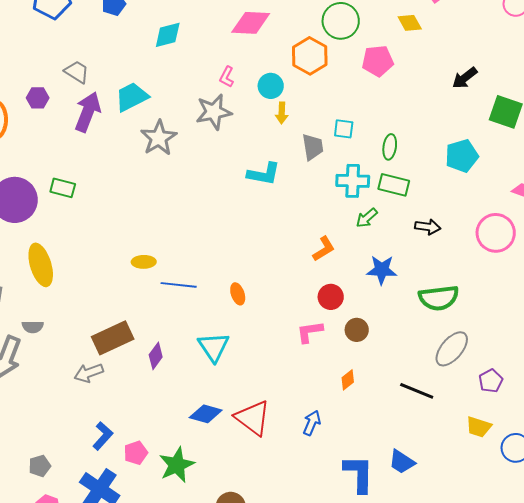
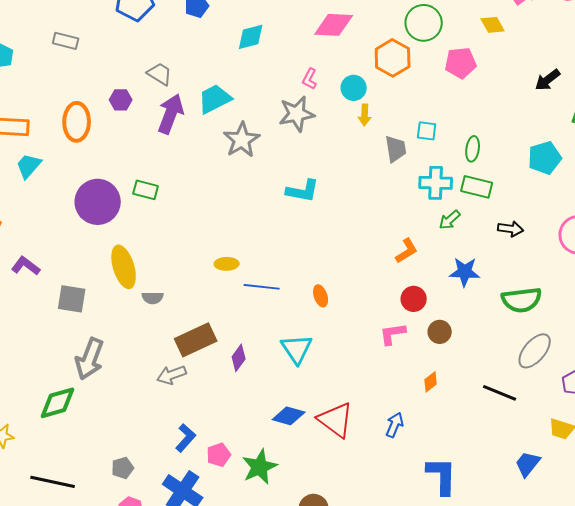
cyan L-shape: (264, 174) -> (303, 191), moved
gray semicircle: (33, 327) -> (153, 298), moved
blue trapezoid: (402, 462) -> (528, 464), moved, turned 96

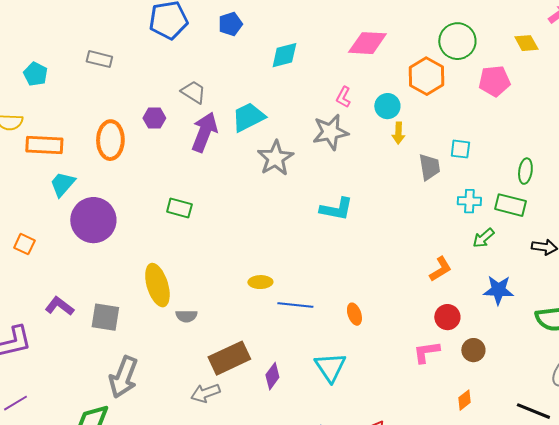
green ellipse: (473, 149) -> (525, 171), moved
cyan cross: (436, 183) -> (469, 201), size x0.7
purple circle: (98, 202) -> (93, 220), moved
purple L-shape: (26, 266) -> (59, 306), moved

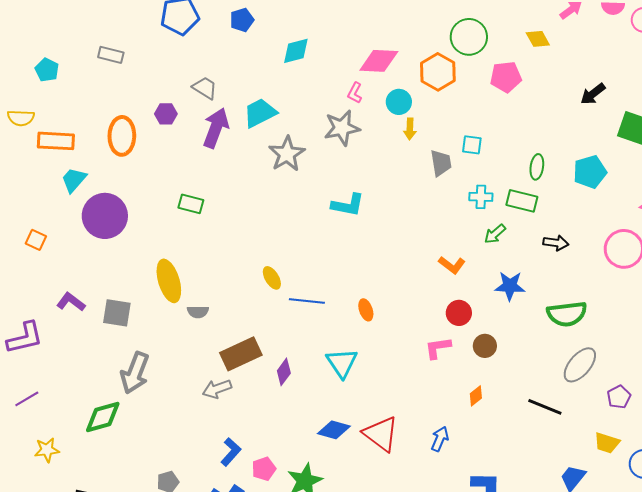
pink diamond: (367, 43) -> (379, 61), moved
orange L-shape: (440, 269) -> (452, 265), turned 68
yellow ellipse: (260, 282) -> (272, 278), turned 60

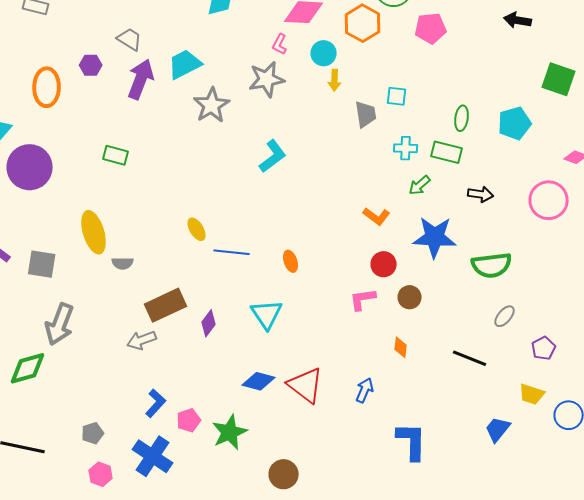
black arrow: (593, 94) -> (518, 20), moved, turned 48
cyan L-shape: (348, 205) -> (273, 156), turned -48
blue star: (510, 286) -> (435, 237), size x1.4
gray ellipse: (580, 365) -> (505, 316), size x0.6
orange diamond: (476, 396) -> (401, 347), turned -45

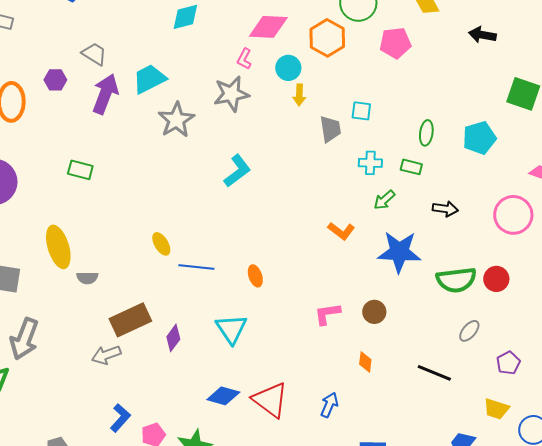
green rectangle: (447, 152) -> (411, 167), size x0.7
red circle: (384, 264) -> (496, 279), moved

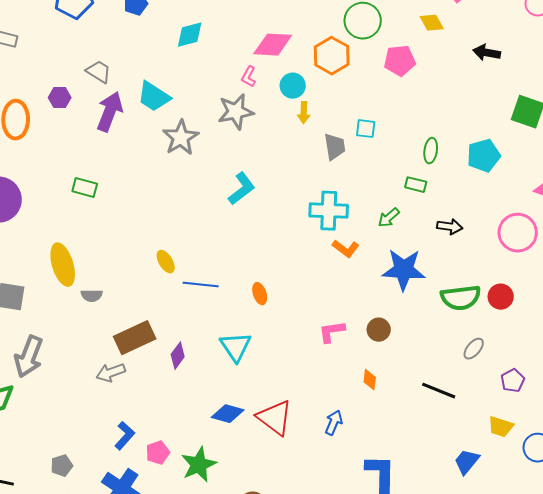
cyan trapezoid: (149, 79) -> (154, 97), turned -120
cyan cross: (370, 163) -> (329, 211), moved, size x1.6

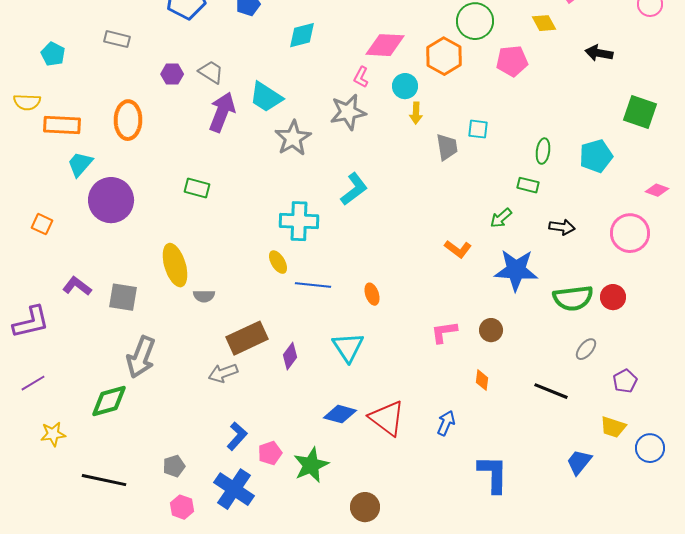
purple hexagon: (60, 98) -> (172, 74), moved
cyan cross: (329, 211) -> (299, 221), moved

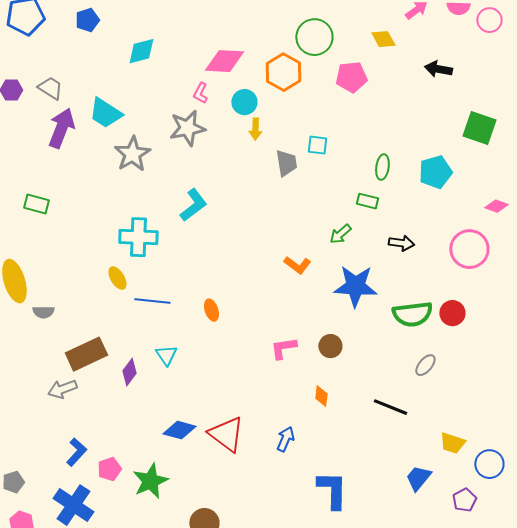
cyan triangle: (348, 347) -> (166, 355), moved, size x0.7
purple pentagon: (625, 381) -> (464, 500), moved

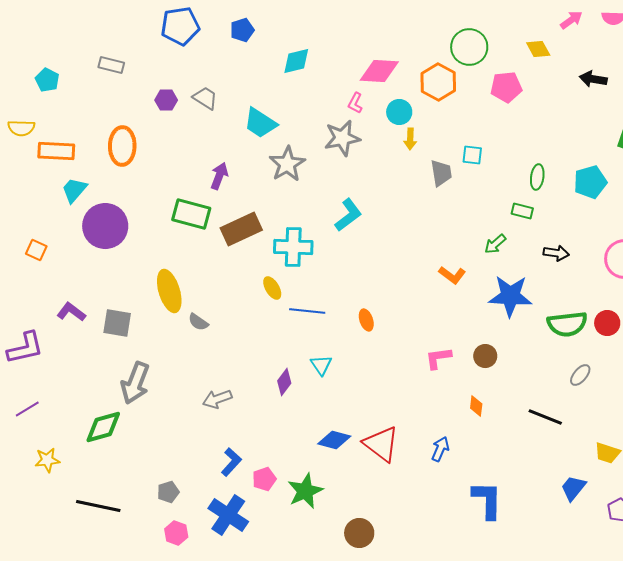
purple arrow: (61, 128) -> (219, 176), moved, size x0.7
green rectangle: (36, 204) -> (191, 214), size x1.5
gray semicircle: (43, 312) -> (198, 322), turned 35
brown rectangle: (86, 354) -> (241, 229), moved

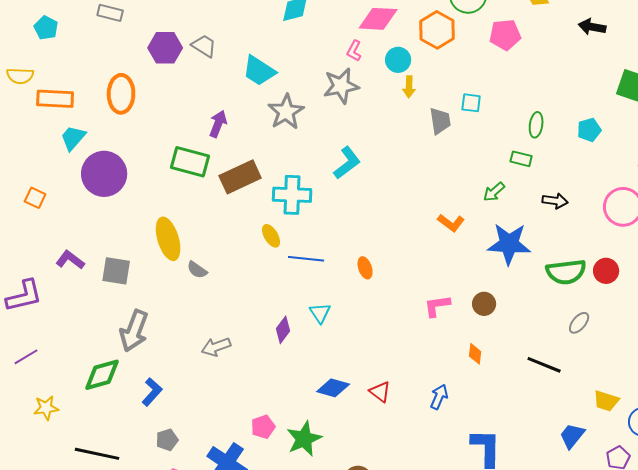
purple hexagon: (166, 100) -> (165, 48), size x1.5
cyan pentagon: (590, 182) -> (589, 130), size x0.7
red triangle: (381, 444) -> (380, 392), size x0.6
blue L-shape: (231, 462) -> (152, 392), moved

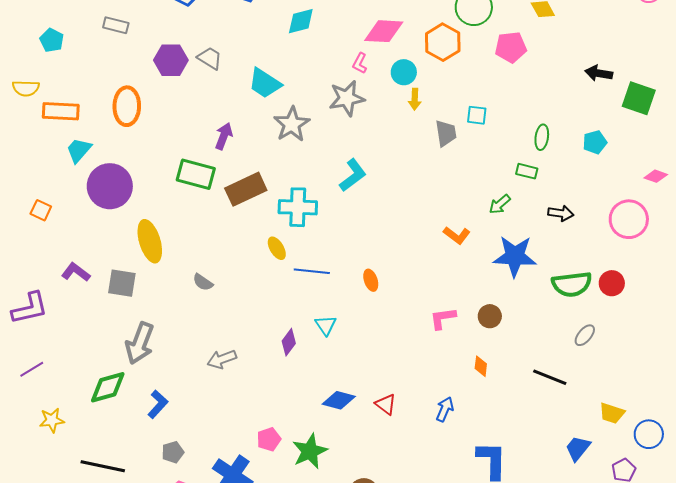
black arrow: (592, 27) -> (599, 73), moved
yellow ellipse: (168, 239) -> (150, 241), moved

